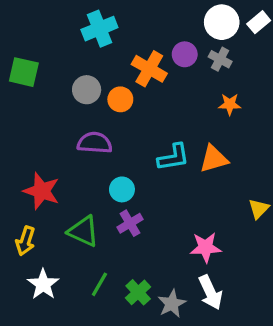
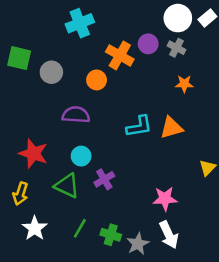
gray circle: (87, 90) -> (51, 72), moved
cyan circle: (122, 189) -> (81, 156), moved
green cross: (138, 292) -> (111, 235), turned -30

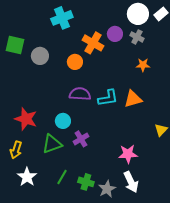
purple semicircle: (76, 115) -> (80, 94), moved
green triangle: (67, 186) -> (52, 144), turned -45

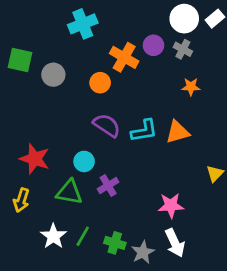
purple semicircle: (80, 94) -> (107, 125), turned 30
green triangle: (52, 144) -> (69, 192), turned 30
white star: (27, 177) -> (53, 236), moved

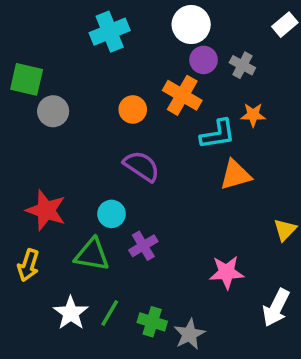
white circle: (184, 19) -> (191, 25), moved
orange cross: (124, 57) -> (182, 95), moved
gray circle: (53, 75) -> (53, 111), moved
cyan L-shape: (144, 131) -> (218, 134), moved
white arrow: (175, 243) -> (276, 308), moved, turned 52

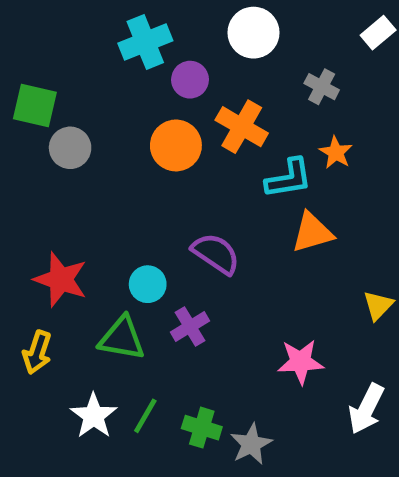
purple circle: (204, 60) -> (190, 80), moved
orange circle: (133, 109) -> (176, 145), size x1.4
orange star: (253, 115) -> (336, 153), turned 30
purple semicircle: (142, 166) -> (216, 254), moved

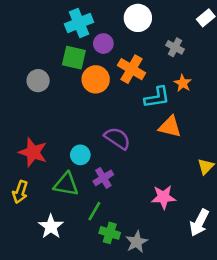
green square: (35, 105) -> (74, 58), moved
orange triangle: (312, 232) -> (170, 127), turned 30
green line: (145, 416) -> (94, 211), moved

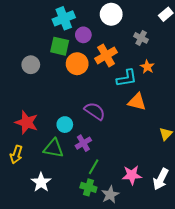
orange cross: (131, 69) -> (106, 55), turned 30
pink star: (163, 197) -> (132, 175), moved
green line: (94, 211) -> (94, 167), moved

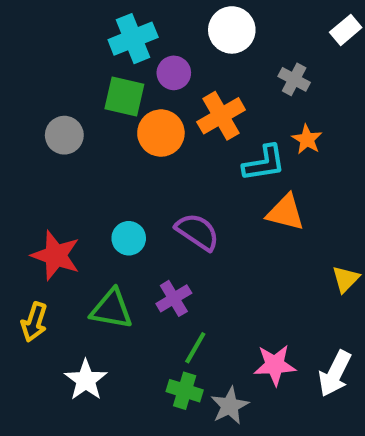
cyan circle: (65, 125) -> (129, 238), moved

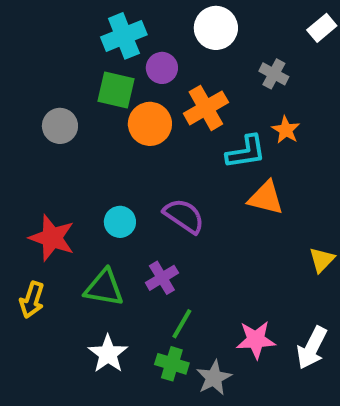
white star: (86, 380) -> (108, 354), moved

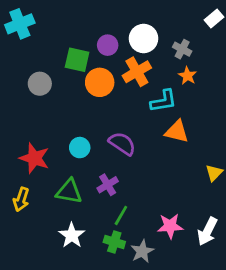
white circle: (216, 28) -> (144, 38), moved
cyan cross: (124, 36) -> (20, 24), moved
orange star: (286, 130) -> (187, 76), moved

